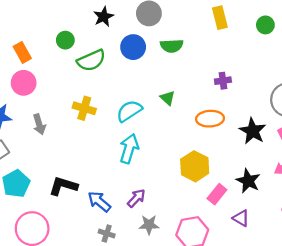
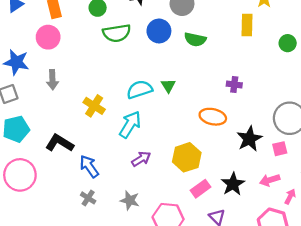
green triangle: (168, 98) -> (168, 86), moved
yellow cross: (84, 108) -> (94, 106), moved
purple arrow: (136, 198) -> (141, 159), moved

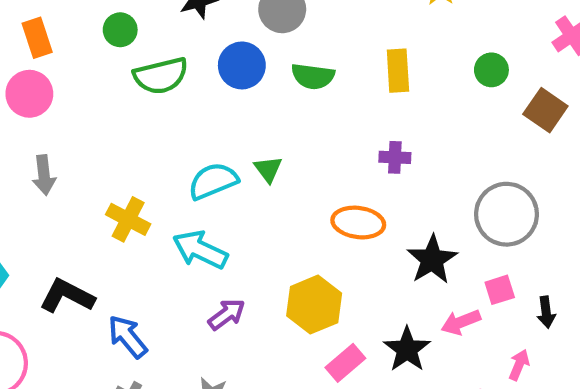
yellow rectangle: (247, 25) -> (398, 71), moved
cyan arrow: (130, 124) -> (200, 250), turned -92
pink square: (280, 149) -> (500, 290), moved
pink arrow: (270, 180) -> (461, 322), moved

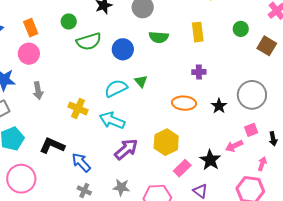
blue circle: (242, 65) -> (123, 49), moved
black star: (432, 260) -> (219, 106), moved, size x0.7
purple arrow: (227, 314) -> (126, 149), size x1.4

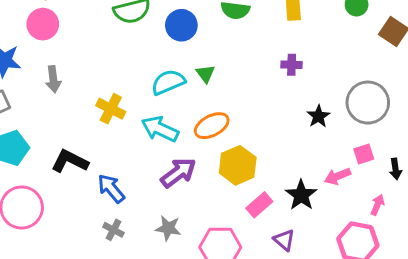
orange ellipse: (184, 103) -> (212, 126), moved, turned -35

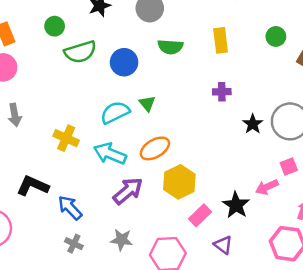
black star: (318, 116) -> (253, 124), moved

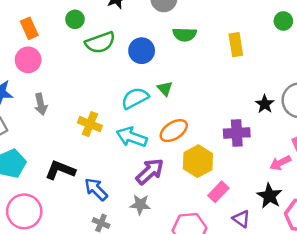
yellow rectangle: (221, 40) -> (236, 45), moved
purple cross: (222, 92) -> (237, 133), moved, size x1.5
black star: (236, 205) -> (269, 196), moved
gray star: (121, 240) -> (140, 205), moved

